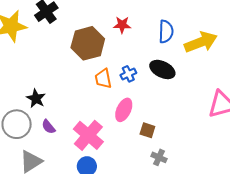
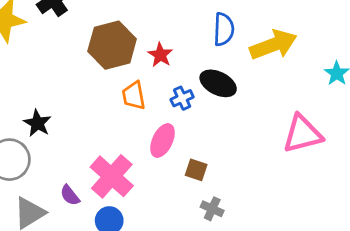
red star: (122, 25) -> (160, 55), moved, turned 30
blue cross: (128, 74) -> (182, 98), moved
purple semicircle: (48, 127) -> (70, 195), moved

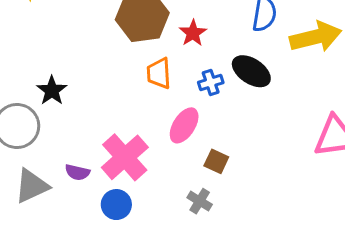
purple semicircle: (70, 195) -> (77, 172), turned -45
gray cross: (212, 209) -> (200, 201), moved

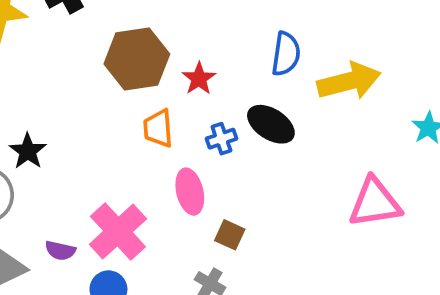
pink ellipse: (184, 125) -> (190, 192), turned -45

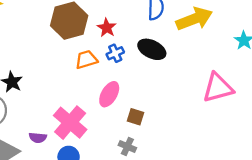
orange trapezoid: (158, 128) -> (86, 60), turned 85
blue cross: (221, 139) -> (115, 53), moved
pink ellipse: (190, 192) -> (109, 94), turned 50

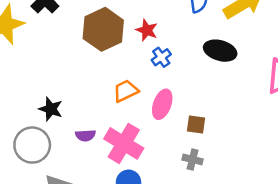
black ellipse: (152, 49) -> (220, 51), moved
orange trapezoid: (86, 60) -> (126, 91), moved
purple semicircle: (38, 138) -> (85, 135), moved

